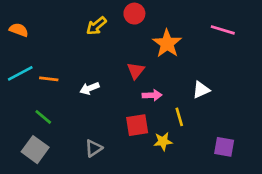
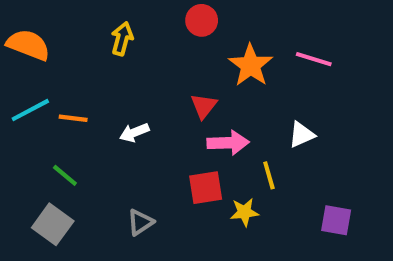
yellow arrow: (96, 26) -> (122, 39), moved, turned 145
orange semicircle: (19, 30) -> (28, 45), size x1.5
pink line: (223, 30) -> (314, 59), moved
pink arrow: (152, 95) -> (228, 143), size x1.4

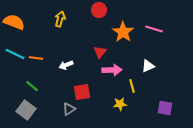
cyan line: (30, 110) -> (15, 54), turned 54
red square: (206, 188) -> (82, 92), moved

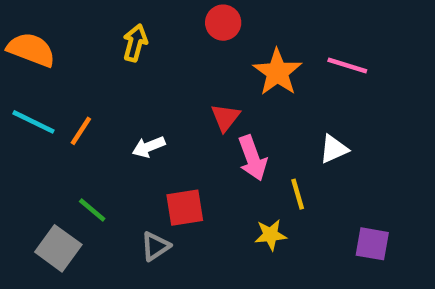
orange line: (36, 58) -> (81, 131), turned -64
pink arrow: (112, 70) -> (252, 158), turned 72
green line: (32, 86) -> (92, 210), moved

